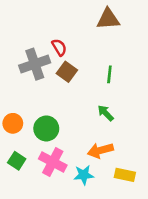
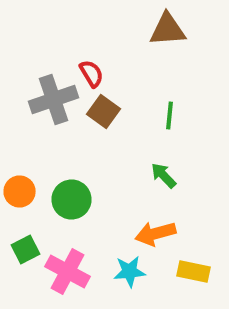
green square: (17, 161) -> (26, 249), turned 30
pink cross: (53, 162) -> (68, 271), moved

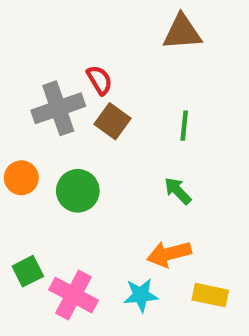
orange circle: (20, 191) -> (21, 178), moved
green circle: (72, 199) -> (78, 191), moved

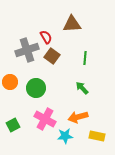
brown triangle: (182, 32) -> (72, 24), moved
pink cross: (73, 295) -> (45, 119), moved

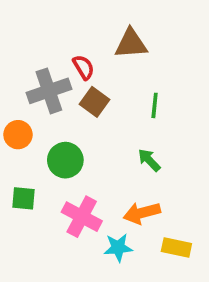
orange circle: (10, 82) -> (18, 135), moved
green square: (13, 125) -> (23, 198), moved, turned 32

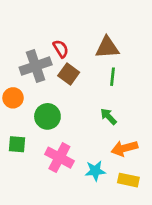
brown triangle: (131, 44) -> (107, 47), moved
orange arrow: (142, 213) -> (124, 148), moved
cyan star: (118, 248) -> (95, 171), moved

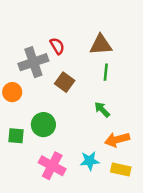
brown square: (69, 74) -> (65, 82), moved
green circle: (47, 116) -> (43, 125), moved
pink cross: (59, 158) -> (52, 166), moved

